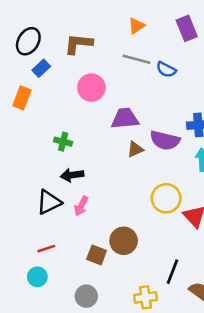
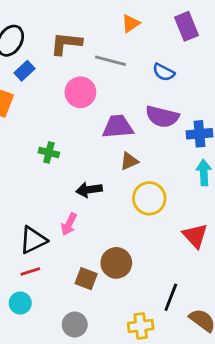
gray line: (136, 59) -> (111, 61), moved
purple semicircle: (165, 140) -> (162, 117), moved
black arrow: (72, 175) -> (89, 190), moved
yellow circle: (166, 198) -> (149, 198), moved
black triangle: (49, 202) -> (33, 240), moved

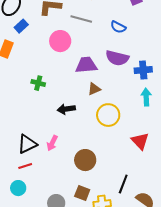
pink arrow: (69, 224) -> (52, 143), moved
brown square: (86, 279) -> (82, 193), moved

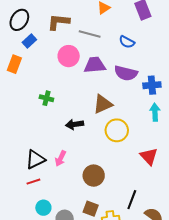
purple trapezoid: (86, 65) -> (95, 65), moved
brown triangle: (94, 89) -> (103, 104), size x1.5
cyan circle: (18, 188) -> (43, 208), moved

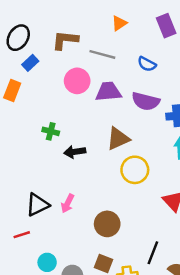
black arrow: (75, 124) -> (75, 152), moved
red line: (33, 182) -> (22, 235), moved

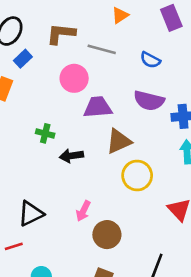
purple trapezoid: (108, 92) -> (98, 107), moved
pink arrow: (68, 203) -> (83, 211), moved

